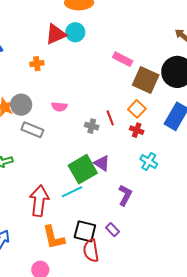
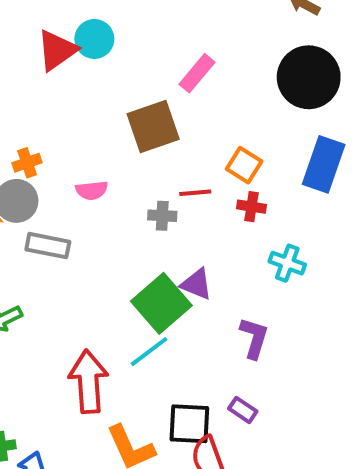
pink rectangle: (123, 59) -> (197, 73), turned -66
orange cross: (37, 64) -> (27, 163), moved
brown square: (146, 80) -> (153, 126), moved, turned -32
red line: (110, 118) -> (195, 193), turned -63

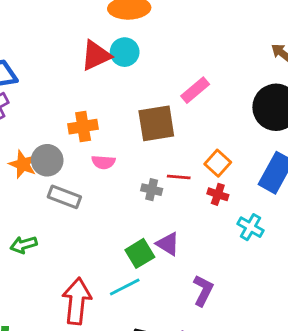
orange cross: (27, 163) -> (83, 127), moved, size x1.4
cyan cross: (287, 263) -> (250, 227), moved
green square: (161, 303) -> (140, 253), size x0.7

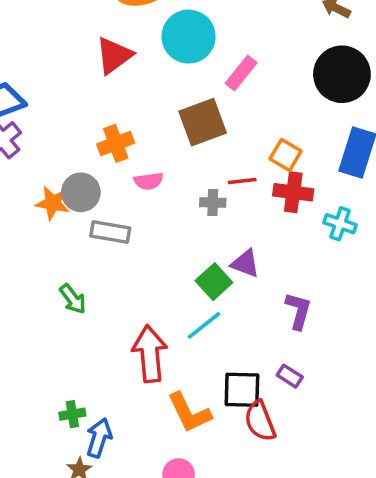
cyan circle: (125, 52) -> (189, 37), moved, size x1.5
red cross: (218, 194) -> (293, 192), size x1.5
green arrow: (24, 245) -> (73, 299), turned -100

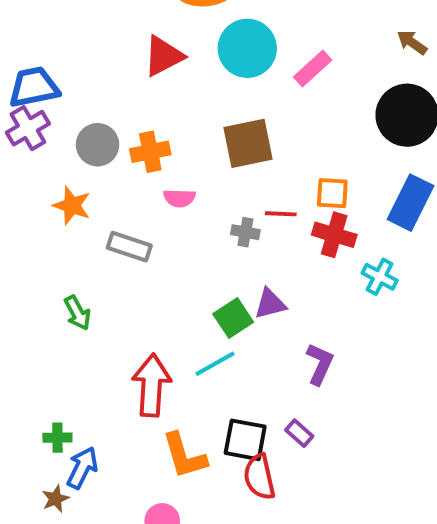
pink rectangle: (241, 73) -> (313, 68), moved
orange square: (286, 155) -> (332, 193), turned -36
gray circle: (81, 192) -> (98, 145), moved
purple triangle: (245, 264) -> (270, 304), turned -44

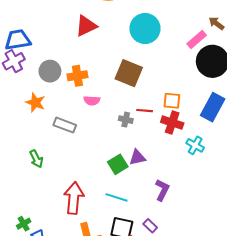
cyan circle: (247, 48) -> (145, 28), moved
pink rectangle: (313, 68) -> (197, 39), moved
brown square: (248, 143) -> (129, 73), turned 32
cyan line: (215, 364) -> (117, 197), moved, turned 45
green cross: (57, 438) -> (24, 224), turned -32

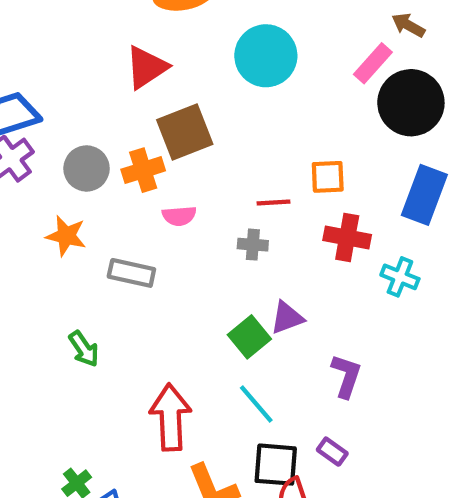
brown square: (129, 73) -> (185, 132), moved, turned -36
orange square: (172, 101) -> (328, 177), moved
red line: (145, 111) -> (273, 202), moved
cyan line: (117, 197) -> (256, 404), turned 40

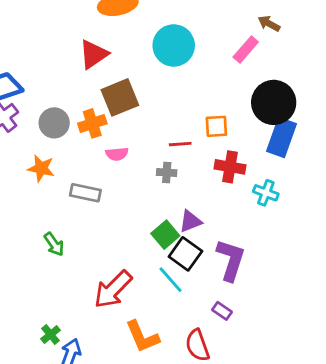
black circle: (411, 103) -> (274, 102), moved
purple L-shape: (346, 376) -> (231, 260), size x1.4
red arrow: (170, 417) -> (113, 289), turned -132
black square: (276, 465) -> (185, 254), moved, turned 32

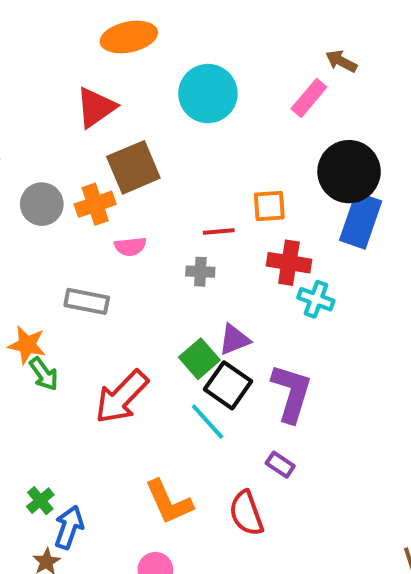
orange star: (41, 168) -> (27, 345), moved
cyan cross: (266, 193) -> (316, 299), moved
red arrow: (113, 289) -> (122, 397), moved

